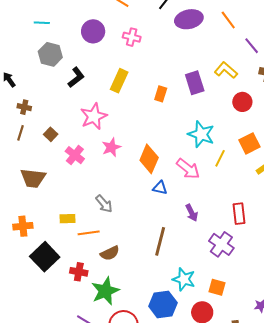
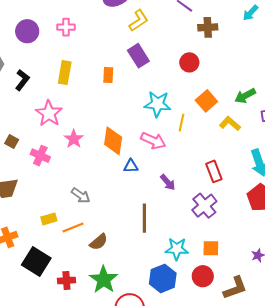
yellow L-shape: (226, 70) -> (139, 21), moved, turned 120
purple cross: (221, 244) -> (204, 206), turned 30
red cross: (79, 272) -> (66, 280), moved

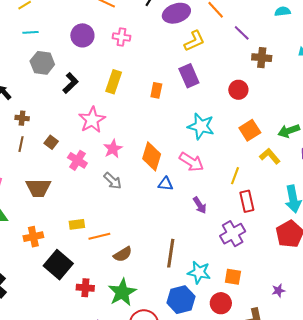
yellow line: (182, 123) -> (235, 176), moved
gray arrow: (81, 196) -> (113, 181), moved
brown line: (144, 218) -> (171, 253), moved

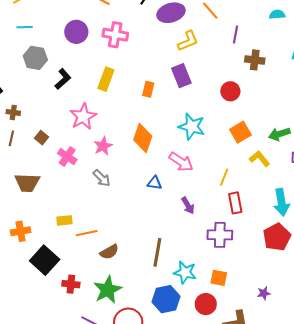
purple line: (242, 33) -> (236, 35), turned 54
pink cross: (121, 37) -> (115, 35), size x1.4
orange diamond: (152, 156) -> (143, 138), moved
purple cross: (233, 234) -> (220, 235), turned 30

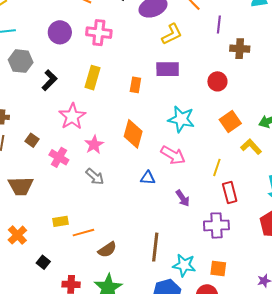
purple rectangle: (181, 76) -> (168, 69), turned -65
orange cross: (21, 231) -> (17, 235), turned -30
black square: (45, 260) -> (43, 262), size x0.5

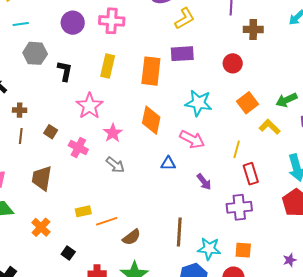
black L-shape: (49, 80) -> (65, 71), turned -30
orange rectangle: (135, 85) -> (151, 71), size x1.8
brown trapezoid: (21, 186) -> (42, 178), turned 104

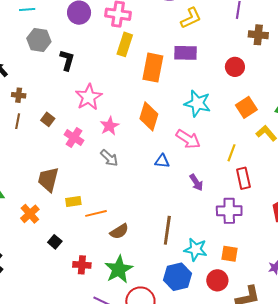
yellow rectangle: (108, 66) -> (125, 44), moved
brown trapezoid: (42, 178) -> (48, 179), moved

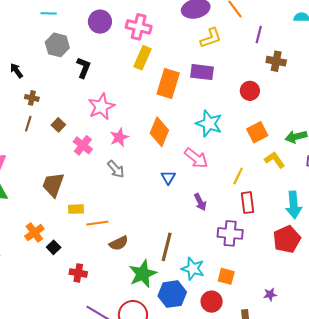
blue triangle: (162, 161) -> (168, 177), turned 49
orange cross: (30, 214) -> (34, 233), moved
green star: (119, 269) -> (143, 274), moved

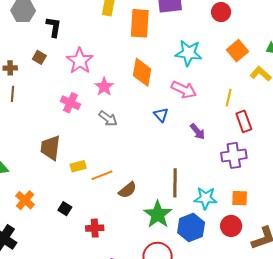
brown square: (58, 125) -> (39, 57), moved
orange cross: (34, 233) -> (25, 200), moved

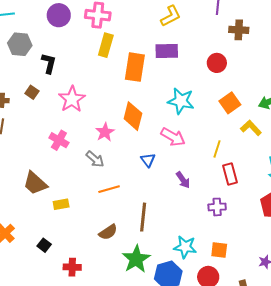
pink star: (104, 87) -> (105, 132), moved
brown trapezoid: (50, 148) -> (35, 183), turned -60
purple cross: (234, 155) -> (217, 207), size x0.7
orange line: (102, 175) -> (109, 189), moved
brown line: (175, 183) -> (143, 217), moved

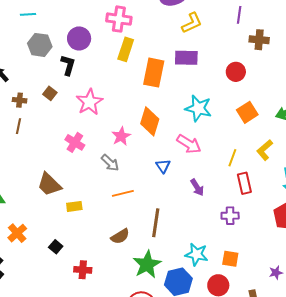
purple circle: (59, 15) -> (79, 38), moved
yellow L-shape: (251, 128) -> (265, 150), moved, turned -90

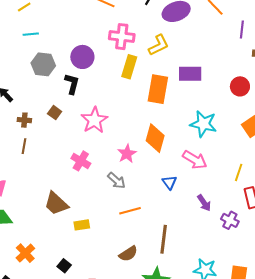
yellow L-shape: (192, 23) -> (159, 45), moved
purple cross: (230, 216) -> (230, 220), moved, turned 30

